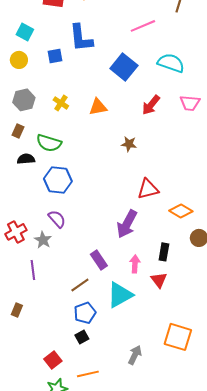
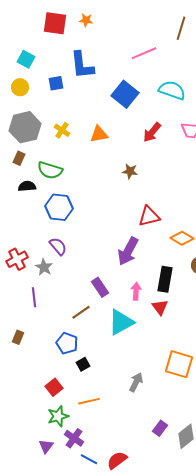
gray hexagon: (24, 100) -> (25, 127), size x1.4
black rectangle: (164, 252) -> (165, 279), size x1.4
blue pentagon: (85, 313) -> (67, 343), moved, turned -30

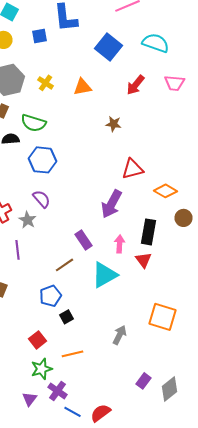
blue pentagon: (67, 343) -> (50, 296), turned 30

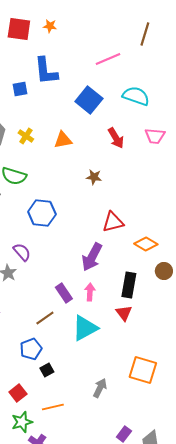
red arrow: (136, 85) -> (116, 138), turned -70
blue hexagon: (42, 160) -> (42, 213), moved
pink arrow: (120, 244) -> (90, 292), moved

